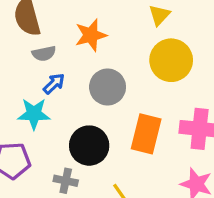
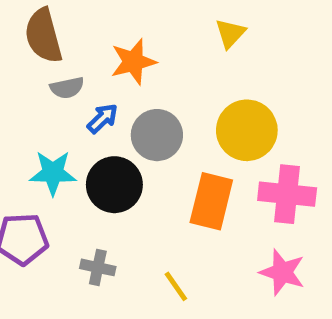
yellow circle: (171, 60) -> (247, 130), moved
blue arrow: (54, 84) -> (103, 118), moved
black circle: (89, 146) -> (114, 185), moved

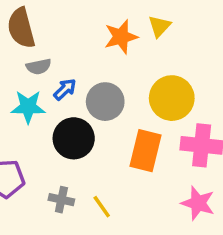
orange star: (133, 62) -> (121, 37), moved
cyan star: (53, 173) -> (28, 107), moved
yellow line: (176, 286) -> (102, 207), moved

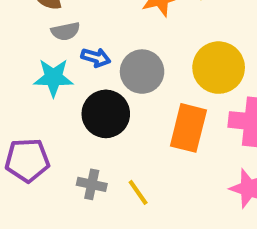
blue arrow: (65, 89) -> (96, 57), turned 60

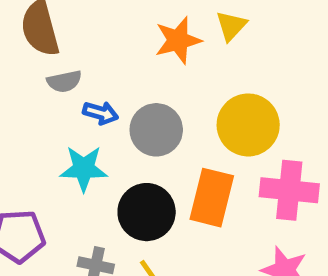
cyan star: (53, 78) -> (84, 169), moved
black circle: (106, 114) -> (147, 212), moved

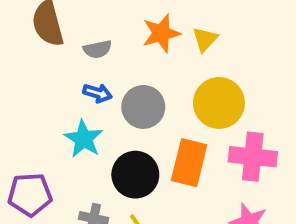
yellow triangle: (231, 26) -> (205, 39), moved
gray semicircle: (64, 81) -> (98, 49), moved
cyan star: (84, 169) -> (84, 139), turned 30

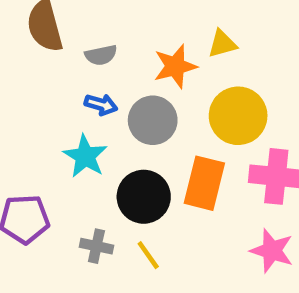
orange star: (161, 33) -> (175, 66), moved
yellow triangle: (205, 39) -> (222, 44), turned 32

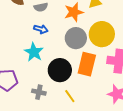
gray circle: (153, 120) -> (76, 38), moved
yellow line: (148, 255) -> (70, 96), moved

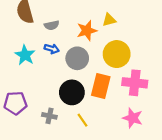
gray circle: (76, 38) -> (77, 58), moved
cyan star: (34, 52) -> (25, 55), moved

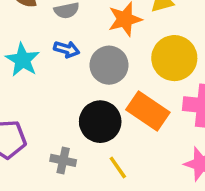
orange rectangle: (101, 86) -> (148, 111), turned -70

